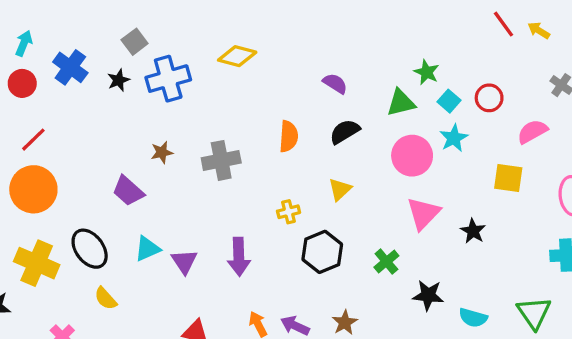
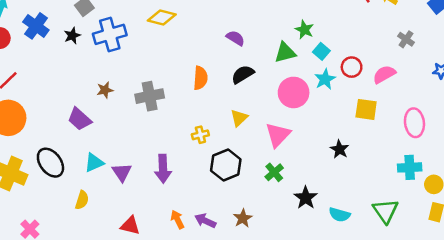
red circle: (489, 98) -> (352, 67), moved
pink triangle: (423, 213) -> (278, 135), moved
black star: (428, 295) -> (306, 198), turned 30
yellow semicircle: (106, 298) -> (82, 200), moved, turned -120

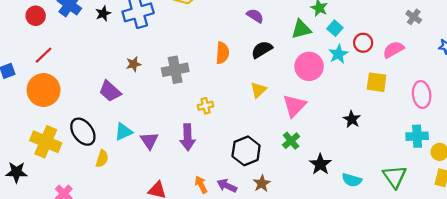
yellow cross: (200, 135) -> (206, 106), moved
black hexagon: (226, 165) -> (246, 151), moved
yellow semicircle: (82, 200) -> (102, 159), moved

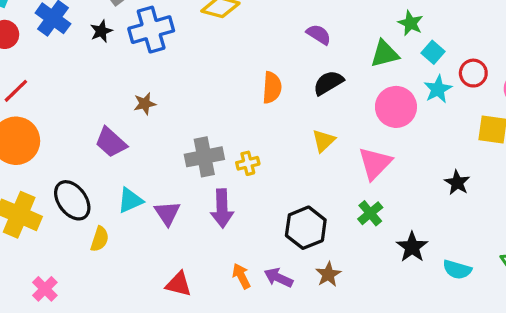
gray cross: (175, 70) -> (204, 157), moved

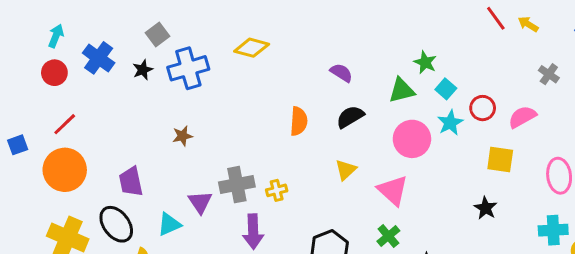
purple trapezoid: (111, 142) -> (131, 182), moved, turned 36
pink triangle: (375, 163) -> (393, 190), turned -32
black star: (457, 183) -> (486, 208), moved
purple triangle: (167, 213) -> (200, 202), moved

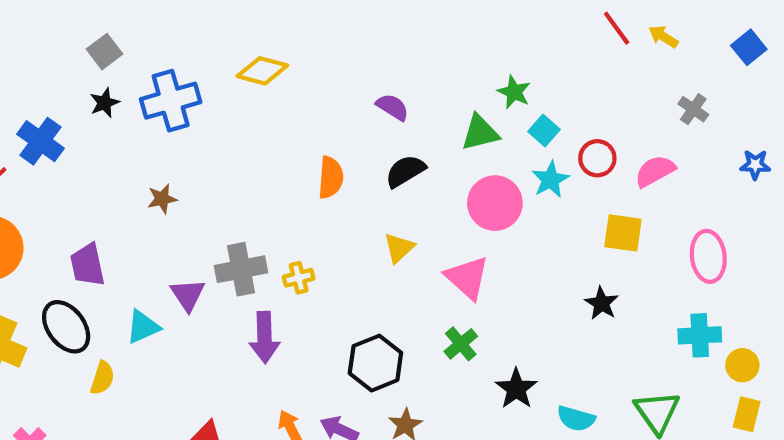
gray square: (157, 34) -> (105, 52), moved
blue cross: (99, 58) -> (41, 141), moved

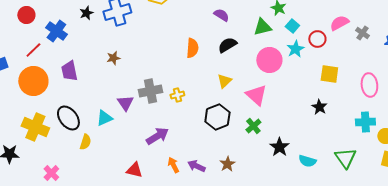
gray cross: (693, 109) -> (362, 33), moved
pink semicircle: (655, 171) -> (339, 23), moved
purple trapezoid: (87, 265) -> (69, 71), moved
purple arrow: (265, 337) -> (157, 136), moved, turned -120
black hexagon: (375, 363) -> (217, 117), moved

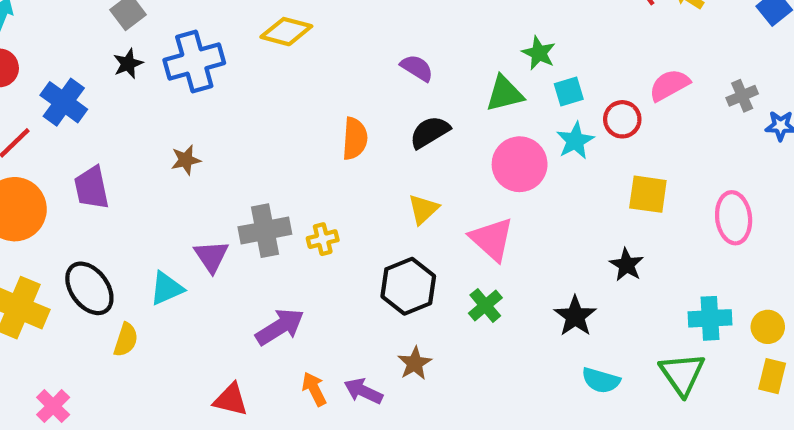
cyan square: (292, 26) -> (569, 91), turned 32
gray cross: (362, 33) -> (742, 96), moved, turned 32
cyan cross: (365, 122) -> (710, 318), moved
black star: (279, 147) -> (575, 316), moved
brown star: (227, 164) -> (415, 363), moved

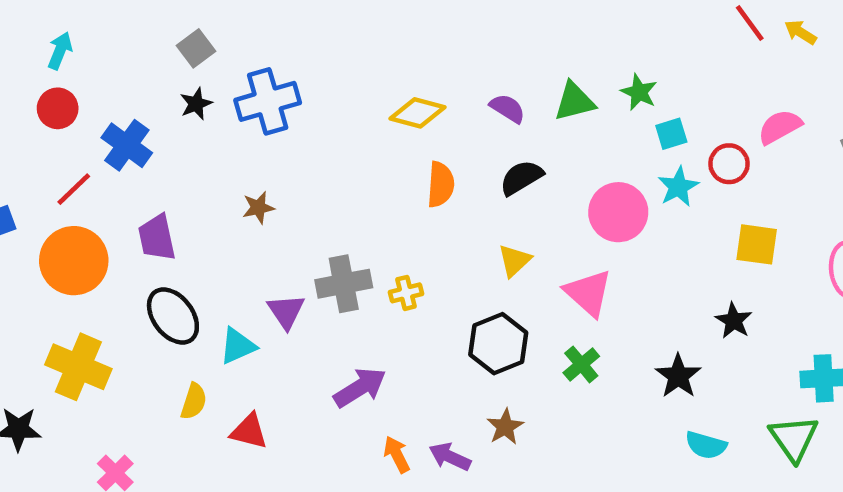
yellow diamond: (286, 32) -> (418, 113), moved
green triangle: (505, 94) -> (574, 101), moved
black ellipse: (89, 288) -> (173, 316), moved
red triangle: (231, 400) -> (249, 431), moved

